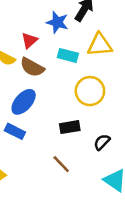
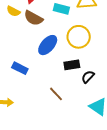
blue ellipse: (24, 102) -> (48, 45), moved
black rectangle: (70, 127) -> (72, 65), moved

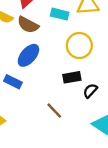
blue ellipse: (48, 45) -> (28, 55), moved

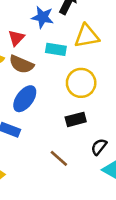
black semicircle: (90, 91) -> (99, 147), moved

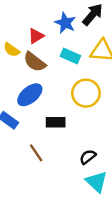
black rectangle: (76, 119) -> (56, 122), moved
brown line: (59, 158) -> (36, 153), moved

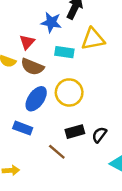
yellow circle: (86, 93) -> (69, 92), moved
black rectangle: (56, 122) -> (75, 132), moved
black semicircle: (88, 157) -> (99, 135), moved

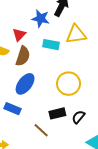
brown semicircle: (32, 67) -> (23, 56), turned -96
yellow circle: (69, 92) -> (68, 84), moved

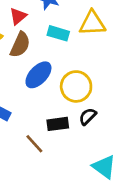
blue ellipse: (25, 84) -> (38, 75), moved
black semicircle: (78, 117) -> (88, 116), moved

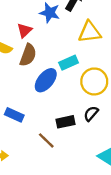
cyan rectangle: (58, 33) -> (69, 63), moved, turned -36
yellow circle: (76, 86) -> (94, 81), moved

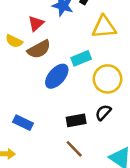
brown semicircle: (28, 55) -> (39, 49), turned 40
blue rectangle: (14, 115) -> (23, 123), moved
brown line: (46, 140) -> (74, 149), moved

